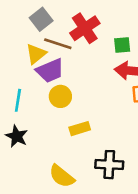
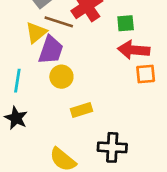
purple trapezoid: (50, 71) -> (51, 50), turned -48

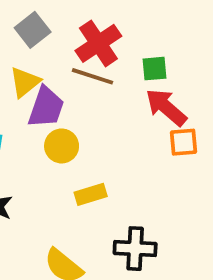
brown line: (59, 22) -> (93, 76), moved
red arrow: (134, 50) -> (166, 107), turned 36

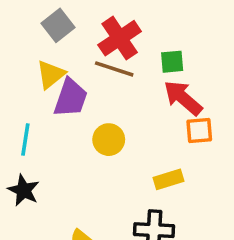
yellow circle: (62, 146) -> (109, 140), moved
yellow rectangle: (91, 194) -> (169, 179), moved

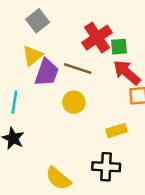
red cross: (120, 38) -> (97, 38), moved
brown line: (114, 69) -> (78, 69), moved

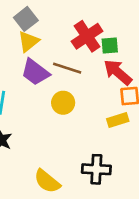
yellow triangle: (32, 56) -> (29, 42), moved
purple trapezoid: (47, 72) -> (35, 72), turned 108
yellow rectangle: (116, 131) -> (118, 120), moved

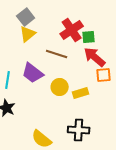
purple trapezoid: (35, 72) -> (33, 73), moved
yellow circle: (63, 103) -> (60, 87), moved
yellow rectangle: (118, 120) -> (81, 93), moved

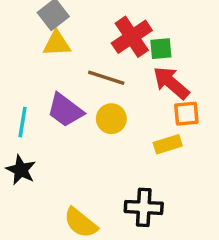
yellow triangle: (28, 34) -> (57, 44), turned 36
yellow circle: (60, 87) -> (111, 119), moved
yellow rectangle: (81, 93) -> (168, 144), moved

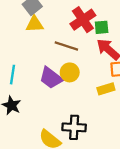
purple trapezoid: (65, 110) -> (51, 78), moved
black cross: (144, 207) -> (74, 127), moved

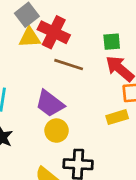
red cross: (83, 20) -> (54, 32), moved, turned -30
yellow circle: (70, 72) -> (57, 131), moved

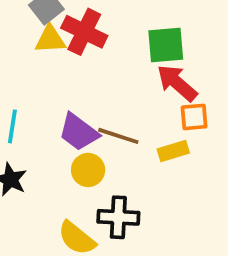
green square: (112, 42) -> (166, 45), size x1.5
brown line: (69, 65) -> (118, 136), moved

